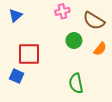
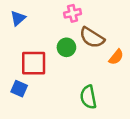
brown semicircle: (94, 21) -> (92, 38), moved
green circle: (74, 41) -> (66, 47), moved

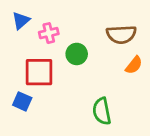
pink cross: (73, 13) -> (49, 33), moved
brown semicircle: (92, 38) -> (121, 34), moved, turned -35

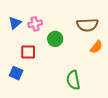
blue triangle: (21, 20) -> (15, 23), moved
red square: (39, 72) -> (28, 52), size x0.7

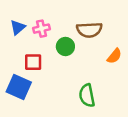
brown semicircle: (87, 25) -> (89, 30), moved
blue square: (16, 73) -> (19, 87), size x1.5

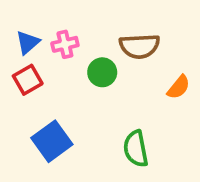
red square: (33, 62) -> (28, 80), moved, turned -30
blue square: (19, 87) -> (52, 141), moved, turned 30

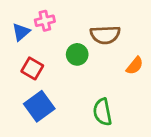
pink cross: (65, 44) -> (45, 21), moved
red square: (28, 80) -> (32, 68), moved, turned -30

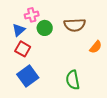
blue triangle: (21, 32) -> (19, 30), moved
green circle: (77, 54) -> (45, 28), moved

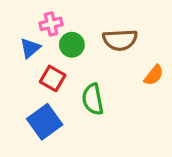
red square: (23, 49) -> (53, 78), moved
green semicircle: (73, 80) -> (93, 99), moved

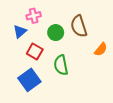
brown semicircle: (120, 40) -> (79, 26), turned 75
green circle: (72, 45) -> (56, 33), moved

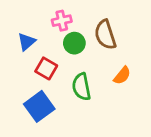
pink cross: (34, 16) -> (62, 21), moved
orange semicircle: (101, 49) -> (122, 75), moved

